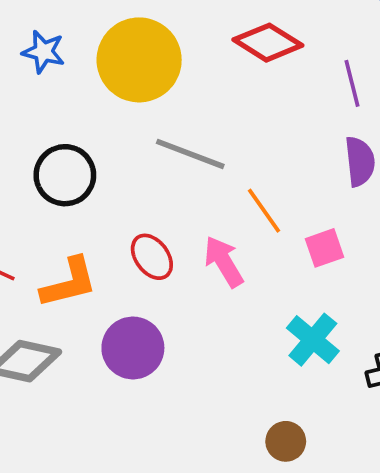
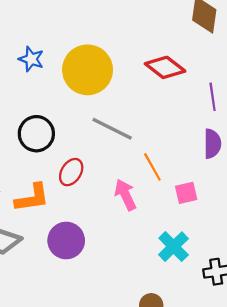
red ellipse: (152, 257) -> (71, 172), moved, turned 64

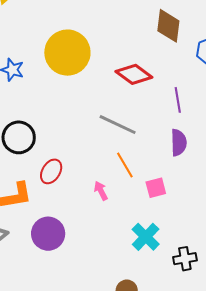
yellow circle: (88, 70) -> (67, 53), moved
gray line: (112, 129) -> (118, 125), moved
pink arrow: (125, 195) -> (101, 191), size x0.7

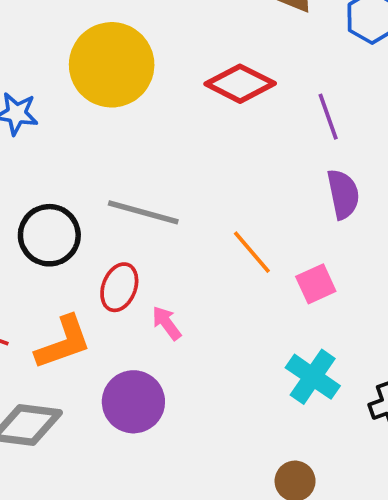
gray line: (118, 125) -> (143, 212), moved
pink arrow: (101, 191) -> (167, 323), moved

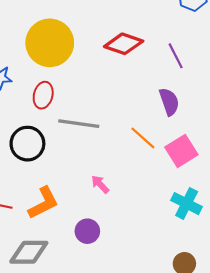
purple semicircle: (343, 194) -> (169, 102), moved
pink square: (316, 284) -> (181, 151), size x1.4
red ellipse: (119, 287) -> (43, 95), moved
purple circle: (133, 402) -> (87, 231), size x0.7

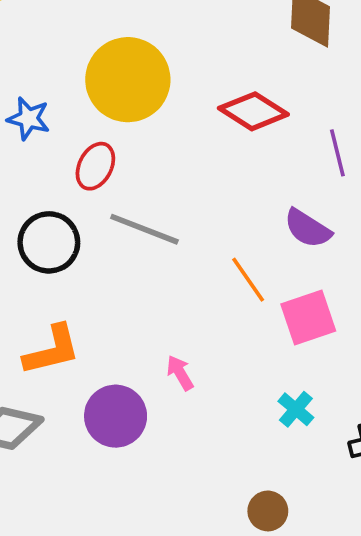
purple semicircle: (169, 102) -> (308, 228), turned 128
pink arrow: (100, 184) -> (180, 373), moved
cyan cross: (187, 204) -> (296, 409), size x0.7
purple circle: (87, 231) -> (116, 416), size x1.4

